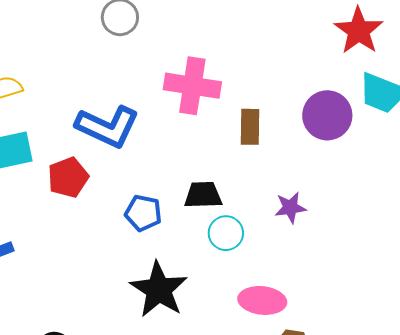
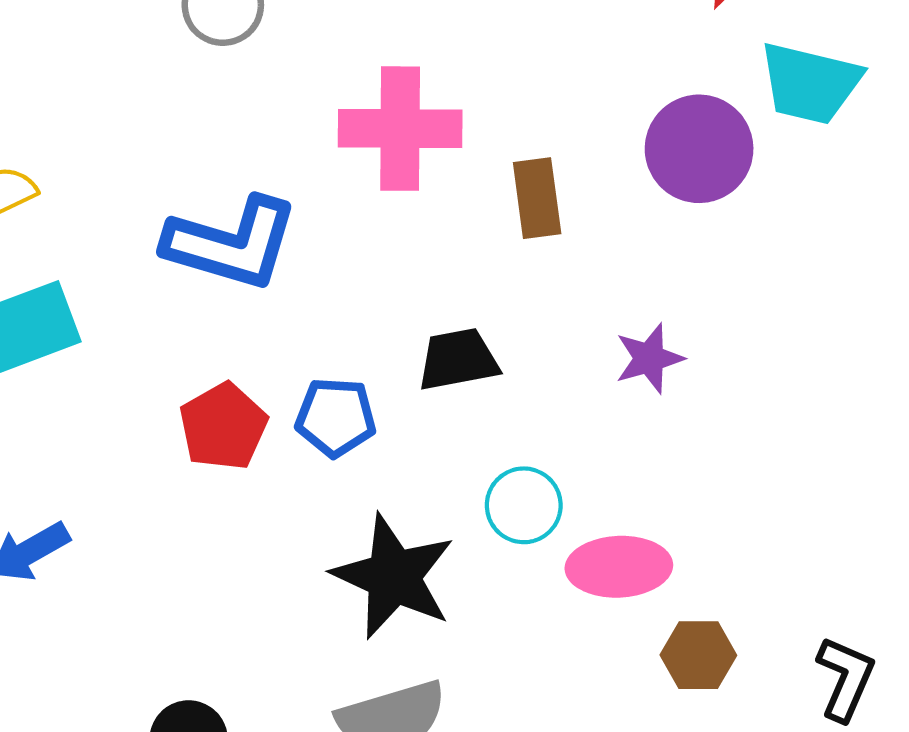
red pentagon: (68, 177) -> (223, 426), moved
cyan circle: (226, 233) -> (524, 505), moved

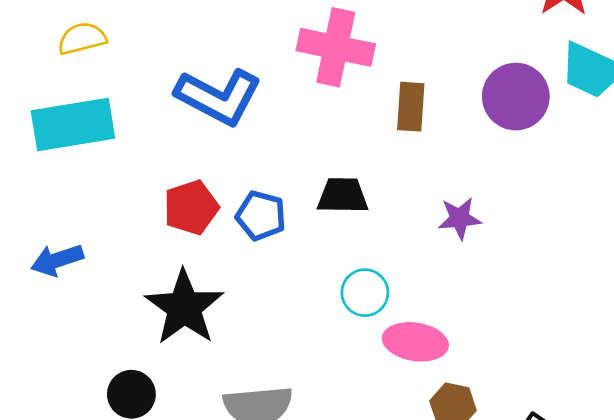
black star: (393, 577) -> (184, 307), moved

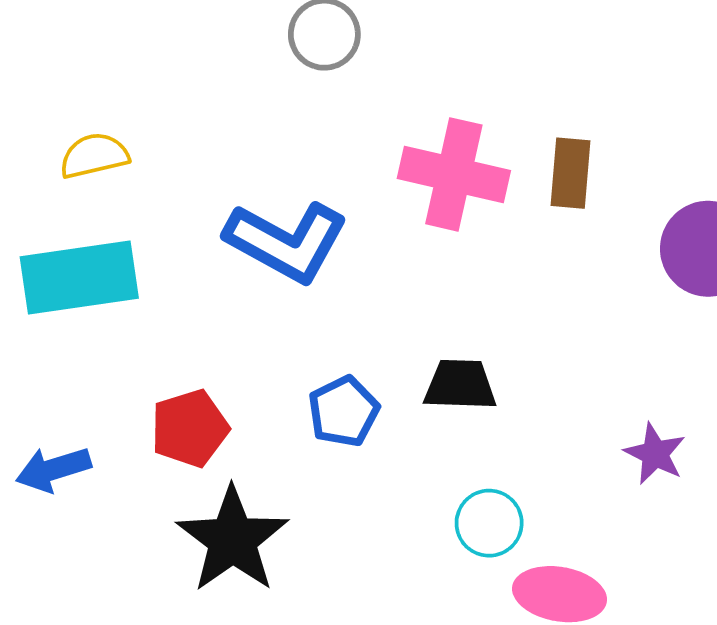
brown rectangle: (411, 107) -> (570, 173), moved
red pentagon: (191, 207) -> (190, 428), moved
blue pentagon: (261, 216) -> (344, 411), turned 30
purple star: (460, 218) -> (655, 454), moved, turned 30

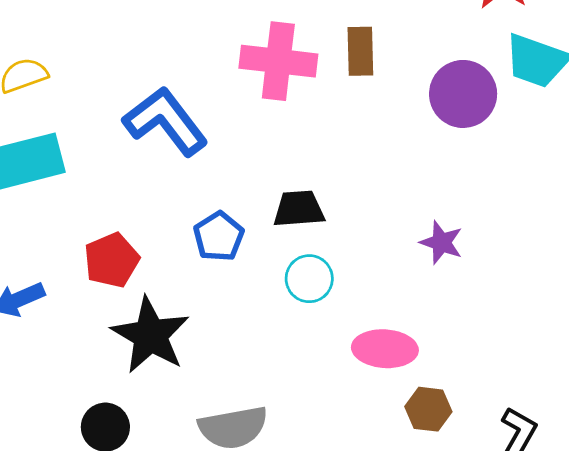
blue L-shape: (286, 242) -> (165, 121), turned -150
cyan circle: (489, 523) -> (309, 279), moved

